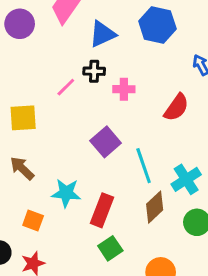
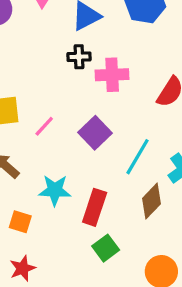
pink line: (66, 87) -> (44, 126), moved
pink cross: (124, 89) -> (112, 75), size x1.4
cyan line: (144, 166) -> (137, 157), turned 52

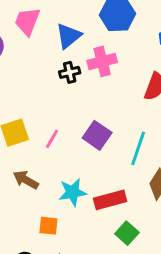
pink cross: (112, 75) -> (102, 61), moved
red rectangle: (95, 207) -> (110, 200), turned 68

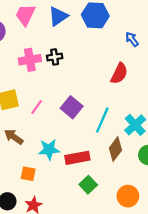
blue triangle: (69, 36) -> (58, 16), moved
pink cross: (102, 61) -> (30, 60), moved

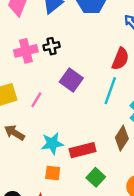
purple square: (72, 107) -> (71, 80), moved
cyan line: (102, 120) -> (110, 91), moved
orange square: (28, 174) -> (53, 173), moved

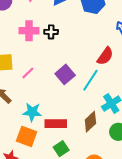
purple square: (71, 80) -> (65, 74), moved
orange square: (53, 173) -> (27, 136), size x1.5

